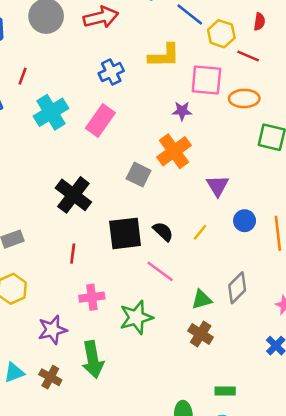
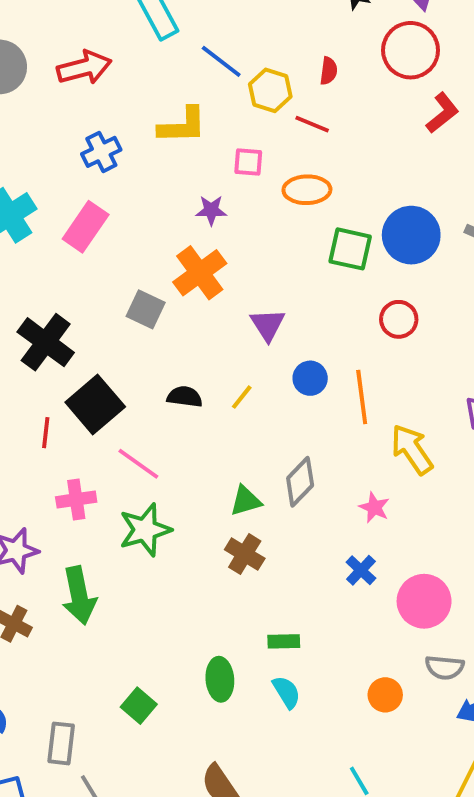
pink square: (206, 80) -> (248, 162), size x0.6
black semicircle: (163, 232) -> (185, 397), turned -35
black square: (125, 233) -> (95, 405), moved, turned -33
pink line: (160, 271) -> (138, 464), moved

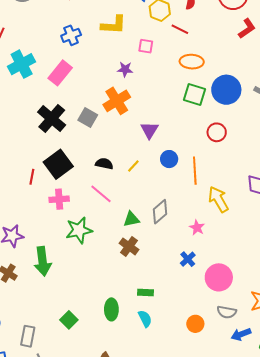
orange ellipse: (307, 190) -> (192, 62), moved
black cross: (46, 342) -> (52, 119), moved
pink line: (138, 464) -> (101, 194), moved
pink cross: (76, 499) -> (59, 199), moved

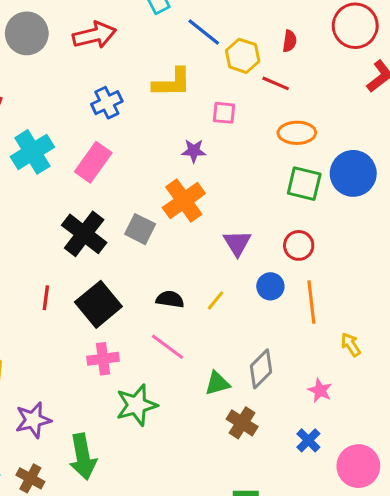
red circle: (217, 132) -> (299, 245), moved
red line: (32, 177) -> (46, 298), moved
yellow arrow: (218, 199) -> (351, 345), size x0.6
brown cross: (129, 246) -> (242, 423), moved

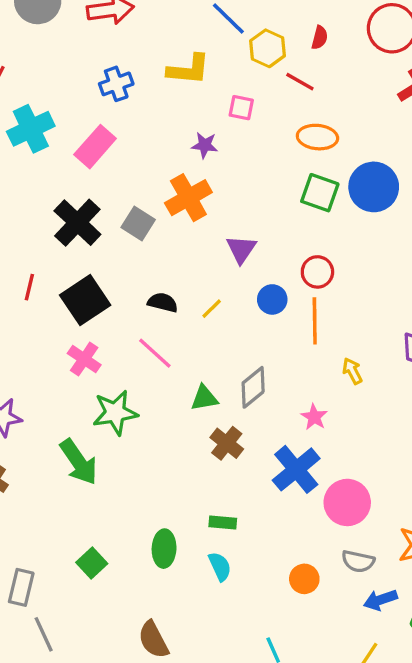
red circle: (299, 245) -> (317, 272), moved
pink cross: (103, 359) -> (84, 359), turned 36
blue cross: (308, 440) -> (296, 469), size x1.8
green arrow: (83, 457) -> (79, 462), moved, turned -30

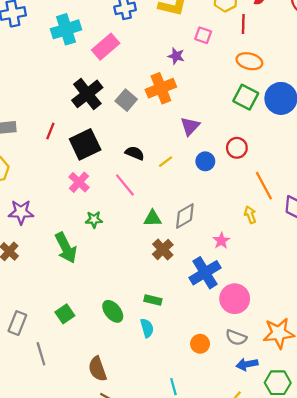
red line: (300, 82) -> (243, 24), turned 54
orange line: (315, 321) -> (264, 186), moved, turned -36
green star: (115, 413) -> (94, 219), size x0.6
green ellipse: (164, 549) -> (113, 311), turned -50
gray line: (44, 634) -> (41, 354), moved

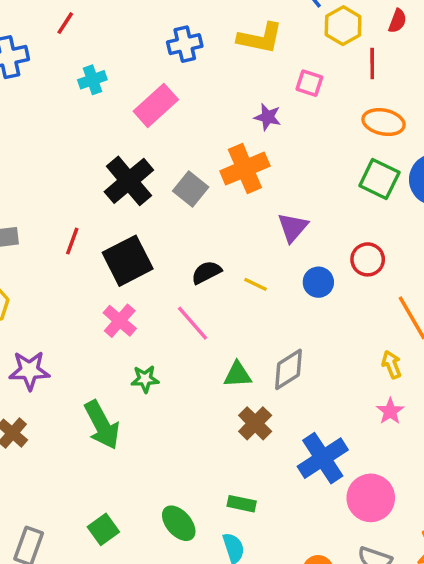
cyan cross: (66, 29) -> (92, 80), size x0.6
black semicircle: (135, 153) -> (206, 272), turned -48
yellow line: (166, 162) -> (256, 284), turned 64
pink star: (221, 241) -> (390, 411), moved

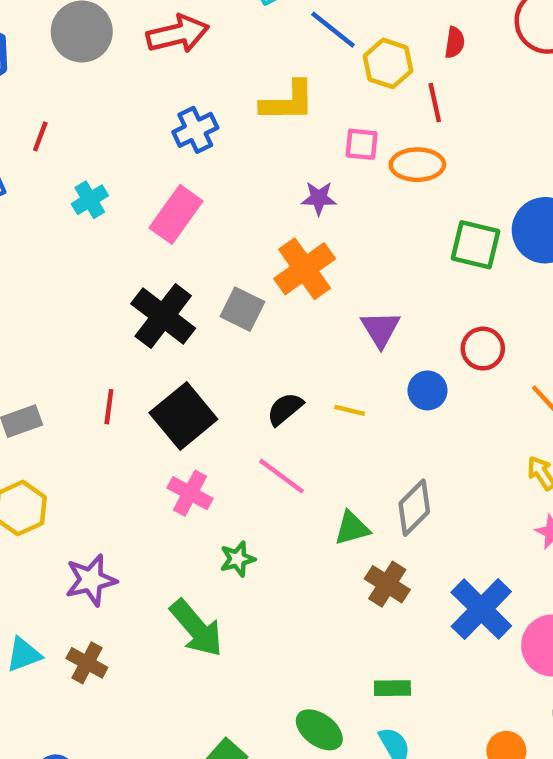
orange ellipse: (384, 122) -> (417, 165), moved

